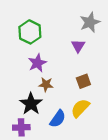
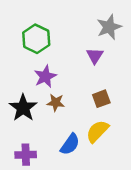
black star: (31, 104) -> (23, 108), moved

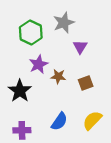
gray star: (109, 27) -> (64, 23), moved
brown star: (56, 103) -> (58, 76), moved
yellow semicircle: (97, 131) -> (92, 120), moved

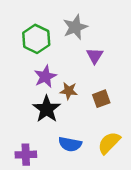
black star: (20, 91) -> (47, 109), moved
blue semicircle: (59, 121) -> (70, 144), turned 66

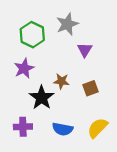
purple star: (45, 77) -> (24, 68), moved
purple cross: (26, 155) -> (23, 127), moved

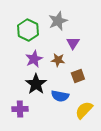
purple star: (24, 68) -> (34, 59), moved
brown star: (61, 81) -> (58, 60), moved
blue semicircle: (63, 129) -> (60, 96), moved

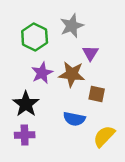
brown star: (58, 60) -> (72, 74), size x1.5
brown square: (78, 76) -> (97, 94), turned 32
black star: (36, 84) -> (26, 104), moved

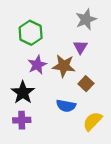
gray star: (72, 26) -> (86, 19), moved
brown square: (97, 94) -> (86, 84), turned 32

